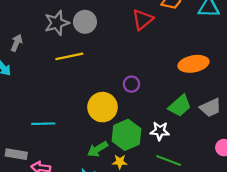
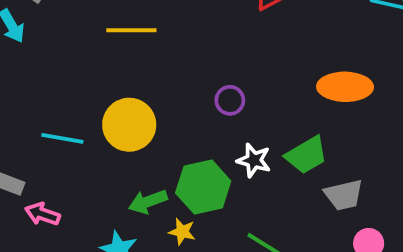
yellow circle: (102, 107) -> (129, 125), moved
gray trapezoid: (211, 108) -> (344, 195), moved
white star: (160, 131) -> (254, 160), moved

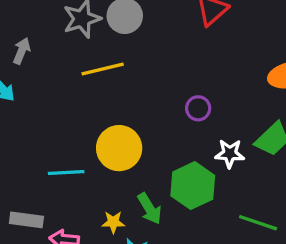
green arrow: (148, 202) -> (150, 209), turned -88
yellow star: (182, 232) -> (113, 222), moved

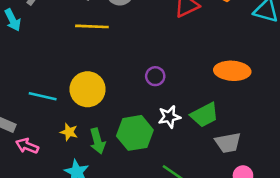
white star: (230, 154) -> (169, 117), turned -30
yellow star: (113, 222) -> (69, 132), moved

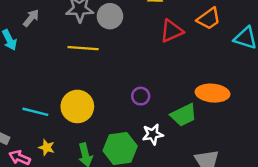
green trapezoid: (204, 115) -> (184, 115), moved
yellow star: (69, 132) -> (47, 148), moved

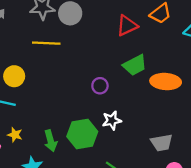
yellow circle: (77, 106) -> (14, 76), moved, size x0.7
green trapezoid: (184, 115) -> (135, 65), moved

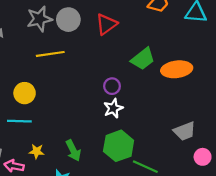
red triangle: (127, 26) -> (106, 24), moved
white star: (112, 120) -> (113, 108), moved
green hexagon: (82, 134) -> (119, 146), moved

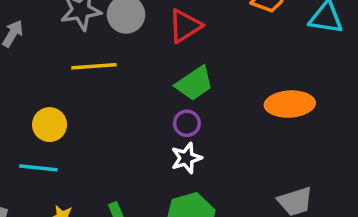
green trapezoid: (143, 59) -> (194, 83), moved

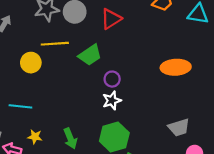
green trapezoid: (194, 83) -> (90, 55), moved
yellow circle: (50, 125) -> (31, 63), moved

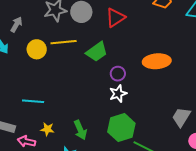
yellow circle: (31, 63) -> (37, 49), moved
orange ellipse: (176, 67) -> (157, 61), moved
gray trapezoid: (179, 127) -> (181, 117), turned 140

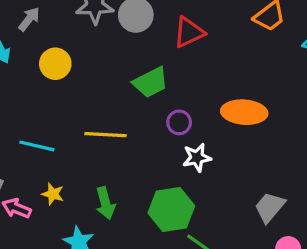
yellow line: (64, 42) -> (105, 135), moved
white star: (118, 94) -> (197, 158), moved

